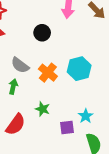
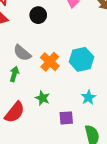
black circle: (42, 33) -> (38, 15), moved
cyan star: (86, 116) -> (88, 97), moved

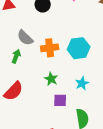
orange cross: (50, 62) -> (50, 48), turned 36
green star: (43, 98) -> (51, 79), moved

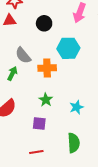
cyan hexagon: (79, 48) -> (68, 48), moved
purple square: (60, 100) -> (39, 124), moved

